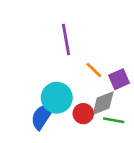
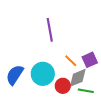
orange line: (94, 70) -> (71, 61), moved
blue semicircle: (42, 116) -> (15, 75), moved

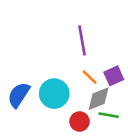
purple line: (50, 30) -> (82, 40), moved
red circle: (63, 86) -> (80, 121), moved

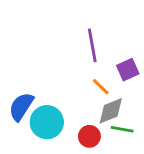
purple square: (114, 76) -> (128, 70), moved
cyan circle: (54, 94) -> (47, 122), moved

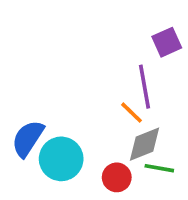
purple line: (92, 45) -> (144, 87), moved
purple square: (128, 70) -> (167, 42), moved

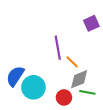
purple line: (144, 87) -> (58, 48), moved

